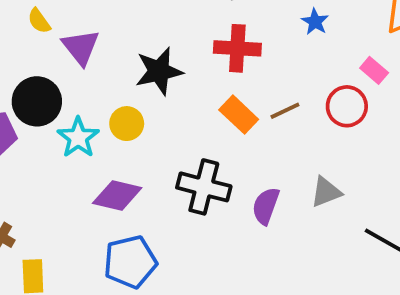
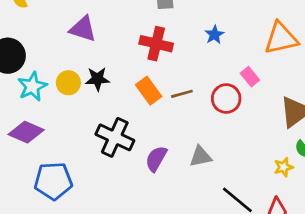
purple triangle: (81, 47) -> (83, 29), moved, turned -44
black star: (159, 71) -> (98, 79), moved, size x0.7
purple diamond: (117, 196) -> (26, 132), moved

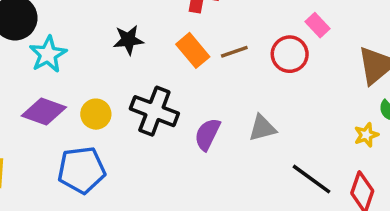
yellow circle: (68, 83) -> (96, 114), moved

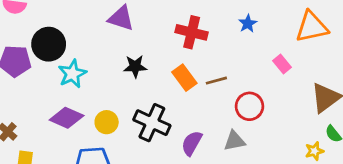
red circle: (290, 54) -> (249, 106), moved

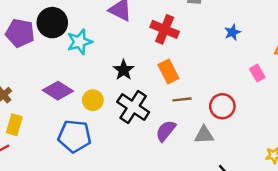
red cross: (192, 32) -> (165, 29), moved
black star: (135, 66) -> (124, 70), moved, turned 30
cyan star: (72, 74) -> (80, 42), moved
brown line: (216, 81) -> (182, 99), moved

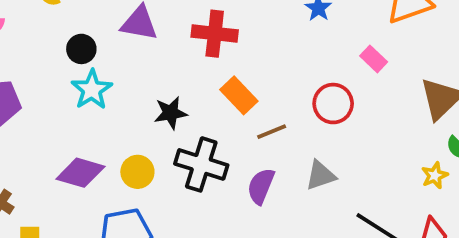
black circle: (52, 23) -> (81, 49), moved, size x0.6
black star: (124, 70) -> (171, 113), turned -30
red circle: (222, 106) -> (333, 104), moved

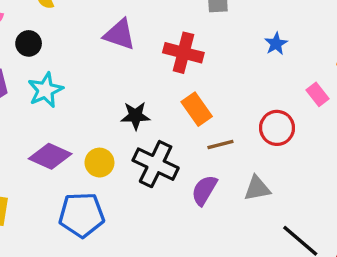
black circle: (81, 49) -> (29, 43), moved
cyan star: (92, 90) -> (45, 90), moved

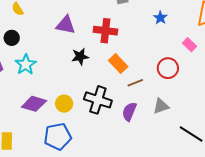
black star: (135, 116) -> (80, 57), moved

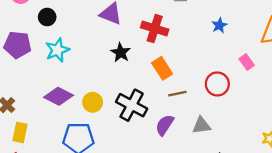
black star: (80, 57) -> (121, 53), turned 30

